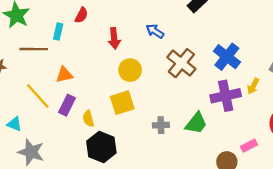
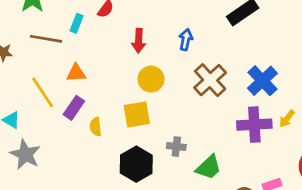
blue arrow: (155, 31) -> (186, 40), turned 60
green trapezoid: (196, 123) -> (209, 167), moved
black hexagon: (101, 147) -> (136, 164), moved

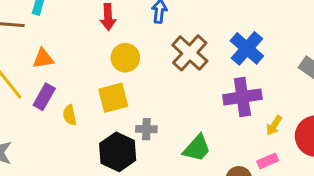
yellow arrow: (287, 119) -> (274, 125), moved
gray cross: (176, 147) -> (146, 129), moved

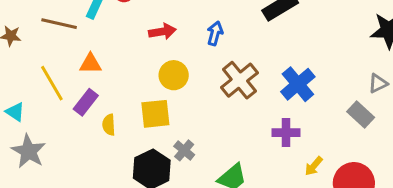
red arrow: (108, 17) -> (162, 32), turned -105
purple cross: (242, 97) -> (286, 133), size x0.7
gray cross: (146, 129) -> (184, 150), turned 30

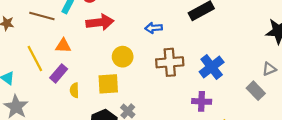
red arrow: (162, 32) -> (100, 22), moved, size x1.4
blue arrow: (215, 33) -> (154, 28), turned -112
brown cross: (239, 80) -> (170, 62), turned 32

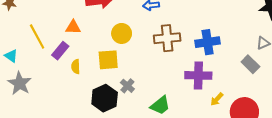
orange triangle: (63, 46) -> (73, 27), moved
blue cross: (212, 67) -> (208, 42), turned 30
purple cross: (202, 101) -> (198, 75), size x1.4

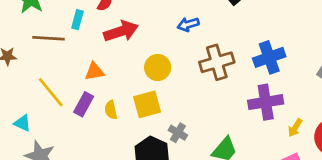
yellow semicircle: (76, 67) -> (111, 110), moved

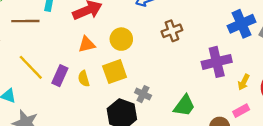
blue cross: (269, 57) -> (241, 24), moved
brown cross: (217, 62) -> (172, 31), size x0.7
orange triangle: (94, 71) -> (87, 44), moved

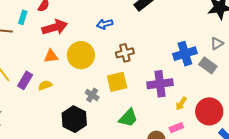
yellow circle: (121, 39) -> (81, 55), size x1.4
yellow square: (115, 72) -> (117, 82), moved
yellow semicircle: (84, 79) -> (45, 85), turned 80
gray cross: (143, 94) -> (92, 95), moved

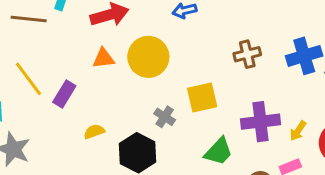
brown cross: (125, 53) -> (247, 54), moved
purple cross: (160, 84) -> (260, 122), moved
yellow semicircle: (45, 85) -> (94, 132), moved

